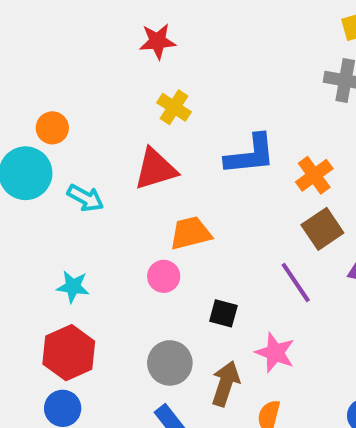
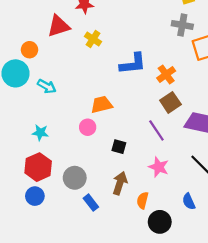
red triangle: (155, 169) -> (59, 26), moved
pink star: (275, 353) -> (159, 167), moved
gray circle: (170, 363) -> (75, 178), moved

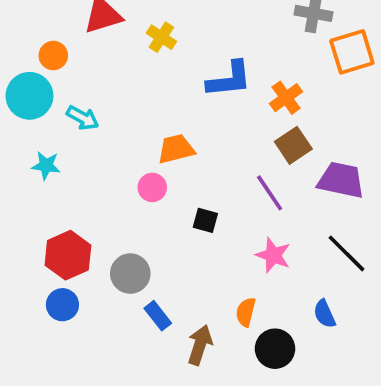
cyan star: (40, 133) -> (46, 165), moved
brown arrow: (120, 183) -> (200, 345), moved

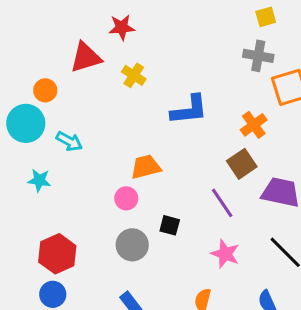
orange cross: (286, 98) -> (254, 125), moved
gray circle: (130, 274) -> (132, 245), moved

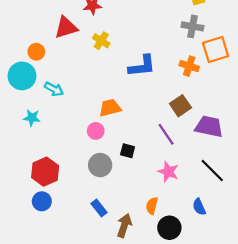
orange cross: (254, 125) -> (189, 66), moved, turned -36

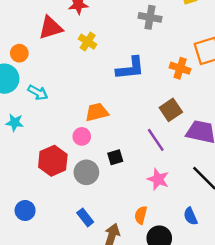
gray cross: (193, 26) -> (150, 17), moved
black square: (128, 151) -> (115, 157), turned -32
red hexagon: (45, 172) -> (53, 161), moved

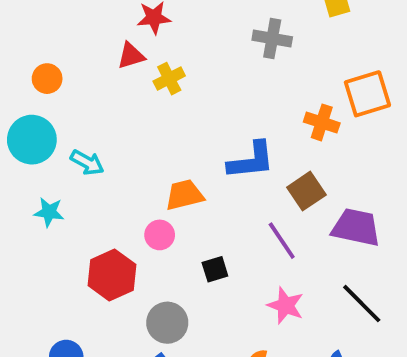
red triangle: (51, 28) -> (131, 56), moved, size x0.7
yellow cross: (88, 42) -> (169, 79), turned 30
orange circle: (19, 53) -> (47, 79), moved
blue L-shape: (130, 68) -> (251, 161), moved
gray circle: (86, 172) -> (167, 323), moved

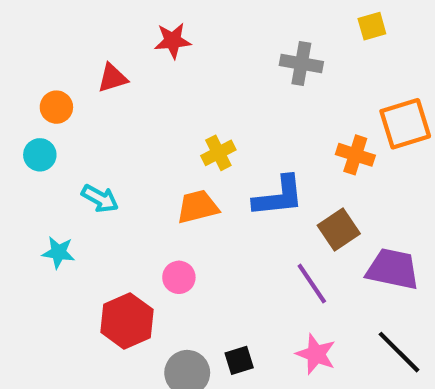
red triangle: (131, 56) -> (112, 78), moved
yellow cross: (169, 79) -> (218, 153), moved
cyan circle: (32, 140) -> (40, 155), moved, size x0.6
orange trapezoid: (184, 195) -> (198, 207), moved
black square: (215, 269) -> (239, 360), moved

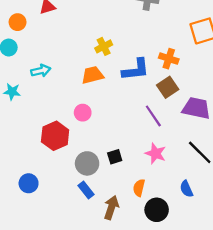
orange cross: (355, 155) -> (169, 59), moved
cyan arrow: (100, 198) -> (41, 71), turned -42
cyan star: (59, 252) -> (12, 92), moved

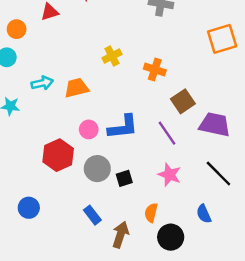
orange cross: (169, 59) -> (155, 70), moved
blue L-shape: (136, 70) -> (123, 127), moved
orange trapezoid: (93, 75) -> (76, 88), moved
gray circle: (87, 163) -> (97, 169), moved

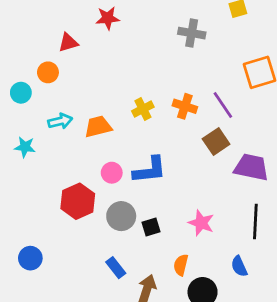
orange circle: (17, 29) -> (48, 72), moved
yellow cross: (112, 56) -> (143, 109), moved
purple line: (167, 133) -> (223, 105), moved
black line: (218, 173) -> (255, 222), turned 48
blue circle: (29, 208) -> (30, 258), moved

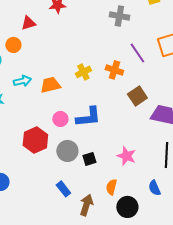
purple line: (223, 105) -> (137, 53), moved

